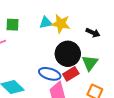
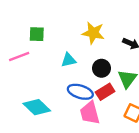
cyan triangle: (46, 23) -> (69, 60), moved
black circle: (68, 54) -> (101, 68), size x0.6

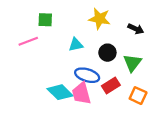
red rectangle: (105, 92) -> (111, 85), moved
cyan diamond: (37, 107) -> (60, 92), moved
pink trapezoid: (90, 113) -> (81, 93), moved

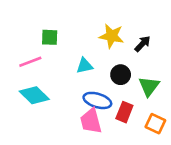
black arrow: (136, 29) -> (142, 44), moved, turned -70
red rectangle: (111, 85) -> (124, 112), turned -36
cyan diamond: (60, 92) -> (34, 95), moved

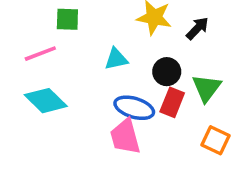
red rectangle: (124, 112) -> (172, 102), moved

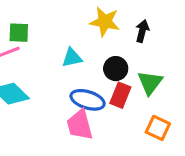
green square: (67, 19) -> (19, 33), moved
black arrow: (197, 28) -> (142, 31), turned -30

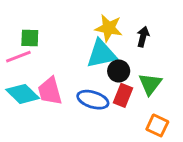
cyan triangle: (72, 58) -> (101, 54), moved, size x1.6
pink trapezoid: (80, 125) -> (50, 91), moved

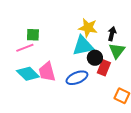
green triangle: (150, 84) -> (117, 51), moved
red rectangle: (123, 95) -> (104, 68), moved
blue ellipse: (93, 100) -> (77, 78), turned -40

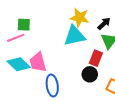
black arrow: (112, 34) -> (104, 24), turned 32
black circle: (95, 58) -> (90, 74), moved
blue ellipse: (77, 78) -> (52, 85), moved, turned -75

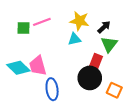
cyan triangle: (75, 36) -> (74, 39), size x0.6
pink line: (16, 38) -> (42, 22), moved
black circle: (90, 74) -> (90, 78), size x1.5

